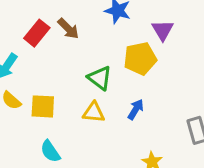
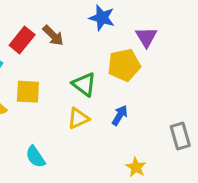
yellow square: (43, 106) -> (28, 92), moved
yellow triangle: (94, 112) -> (78, 118), turned -30

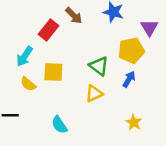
brown arrow: (53, 35) -> (74, 16), moved
blue arrow: (120, 115) -> (129, 79), moved
yellow star: (136, 167) -> (134, 122), moved

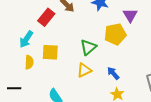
green triangle: (99, 66) -> (88, 47), turned 42
blue arrow: (129, 79) -> (113, 73), moved, turned -72
yellow semicircle: (28, 84) -> (29, 62), turned -128

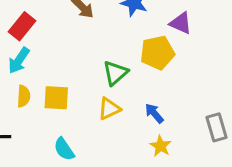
purple triangle: (130, 15) -> (181, 23), turned -35
red rectangle: (46, 17) -> (22, 26), moved
yellow square: (50, 52) -> (56, 98), moved

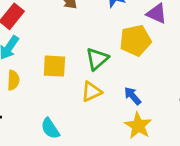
yellow square: (56, 98) -> (54, 66), moved
yellow star: (161, 146) -> (138, 126), size x1.4

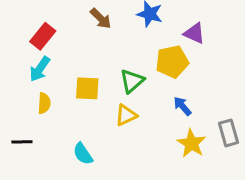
blue arrow: (133, 96) -> (182, 106), moved
yellow star: (138, 126) -> (191, 143), moved

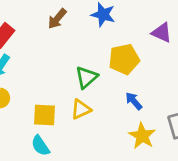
brown arrow: (101, 18) -> (57, 19), turned 85
purple triangle: (194, 33) -> (162, 33), moved
yellow square: (87, 88) -> (45, 115), moved

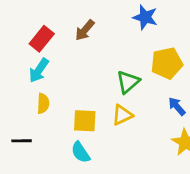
brown arrow: (57, 19) -> (85, 30), moved

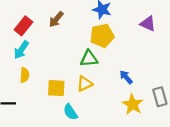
yellow pentagon: (167, 63) -> (102, 36), moved
green triangle: (128, 82) -> (89, 59), turned 36
cyan semicircle: (80, 152) -> (70, 112), moved

